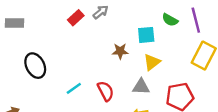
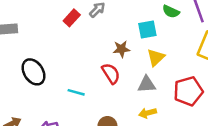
cyan line: (74, 88) -> (76, 92), turned 56
red semicircle: (106, 91) -> (111, 73), moved

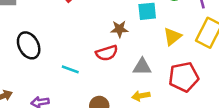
yellow triangle: (156, 58) -> (172, 37), moved
red semicircle: (111, 73) -> (107, 53), turned 100

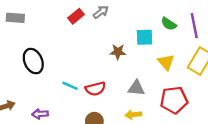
yellow triangle: (172, 37) -> (166, 62), turned -36
red semicircle: (107, 53) -> (95, 89), moved

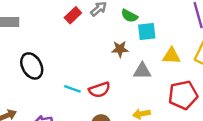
green semicircle: (169, 24) -> (129, 16), moved
yellow triangle: (166, 62) -> (172, 56), turned -42
gray triangle: (136, 88) -> (142, 71), moved

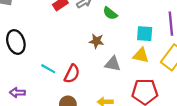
cyan square: (147, 32) -> (145, 34), moved
red semicircle: (99, 90) -> (72, 74), turned -54

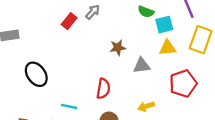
green semicircle: (110, 13) -> (146, 12), moved
cyan line: (48, 69) -> (69, 106), moved

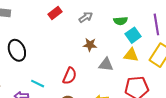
gray arrow: (93, 12) -> (86, 17), moved
green semicircle: (146, 12) -> (121, 21), turned -40
cyan square: (164, 25) -> (133, 35), turned -35

